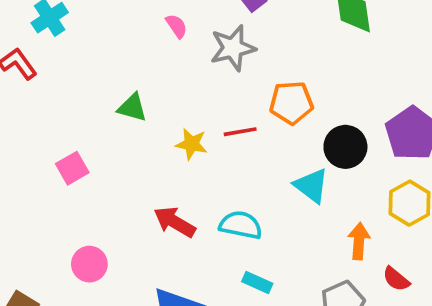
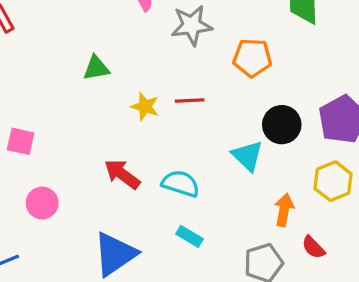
orange pentagon: (291, 103) -> (252, 58), moved
green triangle: (132, 108) -> (96, 68), turned -32
pink square: (72, 168) -> (21, 141), moved, turned 36

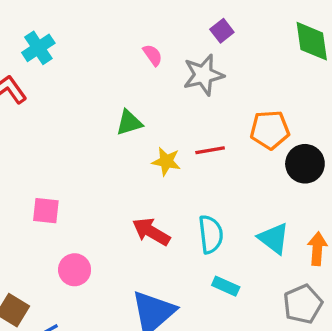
orange pentagon: (252, 58) -> (270, 130), moved
green triangle: (96, 68) -> (129, 123), moved
cyan triangle: (247, 156) -> (274, 238), moved
cyan semicircle: (181, 184) -> (211, 234), turned 72

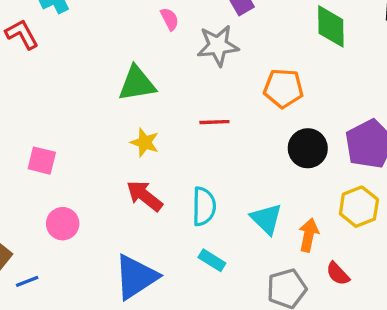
green triangle: (129, 123) -> (137, 84), size x1.4
orange pentagon: (270, 130) -> (283, 88), moved
yellow star: (166, 161) -> (145, 142), moved

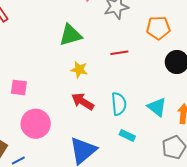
pink circle: (63, 224) -> (36, 124), size x1.5

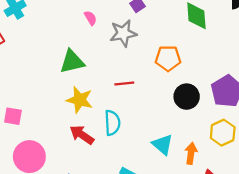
yellow star: (79, 70) -> (80, 100), size x1.4
cyan semicircle: (119, 104) -> (112, 123), moved

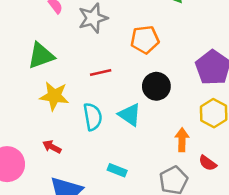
black circle: (187, 97) -> (156, 86), moved
red arrow: (82, 135) -> (52, 147), moved, size x0.7
cyan triangle: (163, 145) -> (130, 115), moved

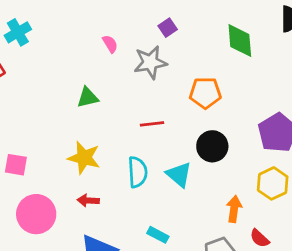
green triangle: (41, 56) -> (88, 97), size x0.7
yellow star: (54, 96) -> (84, 158), moved
red arrow: (52, 147) -> (88, 200), turned -30

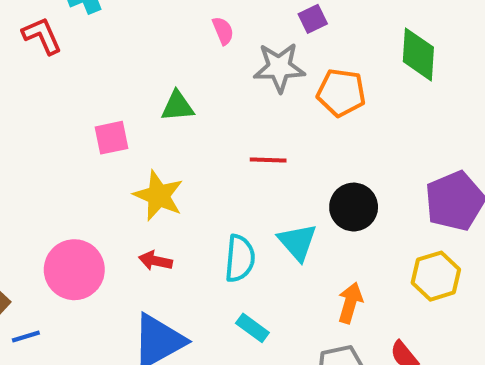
orange pentagon: (205, 93) -> (341, 93), moved
pink square: (16, 165) -> (112, 138), moved, turned -30
cyan semicircle: (138, 172) -> (240, 258), moved
orange arrow: (234, 209) -> (350, 303), moved

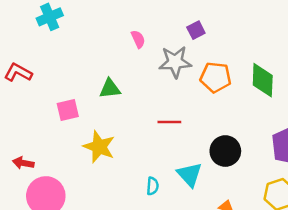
red L-shape: (42, 36) -> (18, 73), moved, turned -36
green diamond: (418, 54) -> (263, 80), moved
cyan semicircle: (240, 258) -> (153, 186), size x0.6
red arrow: (155, 261) -> (23, 163), moved

